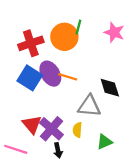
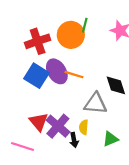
black arrow: (58, 150) -> (74, 140), moved

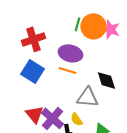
orange circle: (71, 35) -> (93, 26), moved
purple ellipse: (57, 71) -> (70, 53), moved, turned -45
yellow semicircle: (84, 127) -> (76, 119), turned -40

